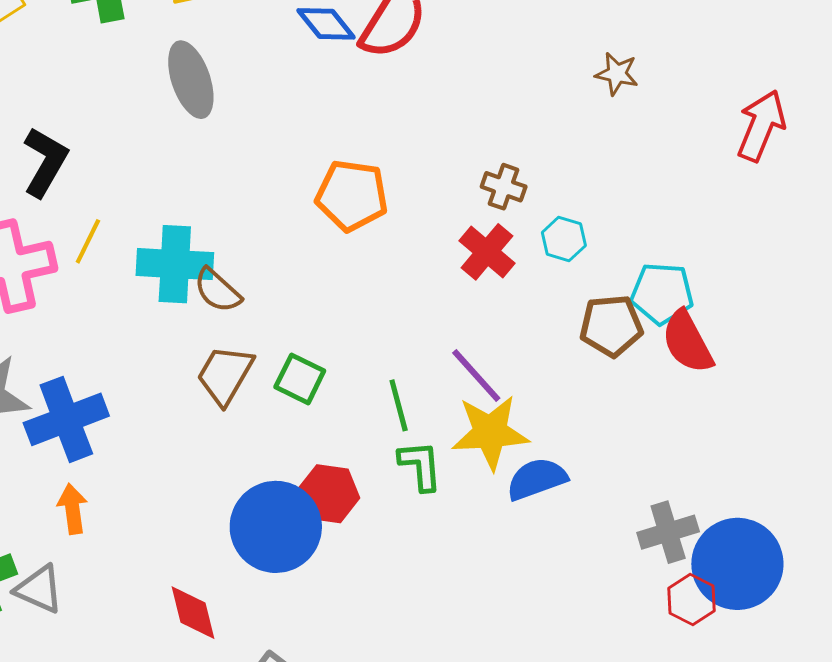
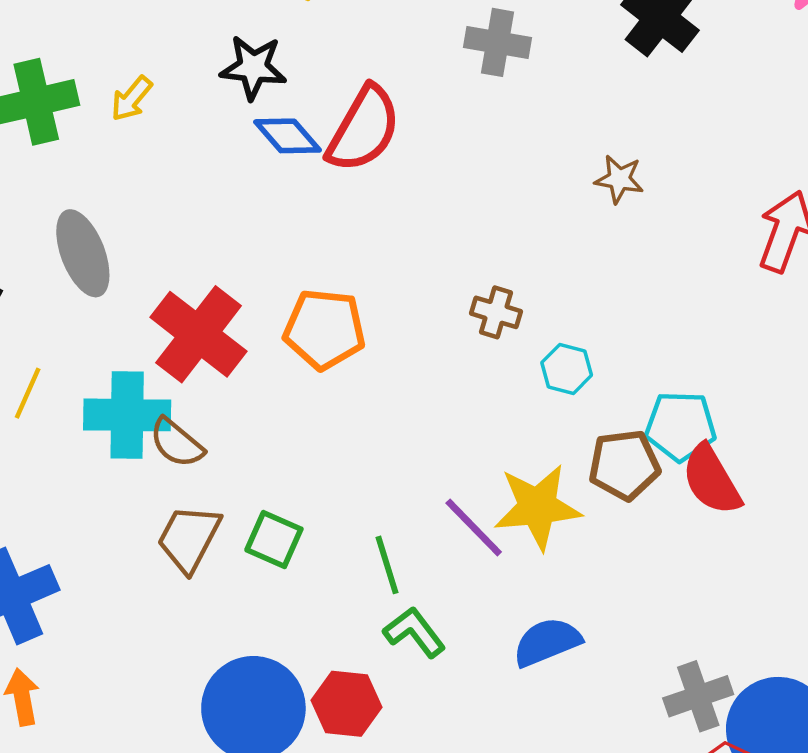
gray ellipse: (191, 80) -> (83, 253), moved
red cross: (487, 252) -> (199, 334), moved, size x1.5
yellow star: (490, 432) -> (538, 507), moved
green L-shape: (420, 466) -> (414, 632), turned -30
red hexagon: (329, 494) -> (347, 704), moved

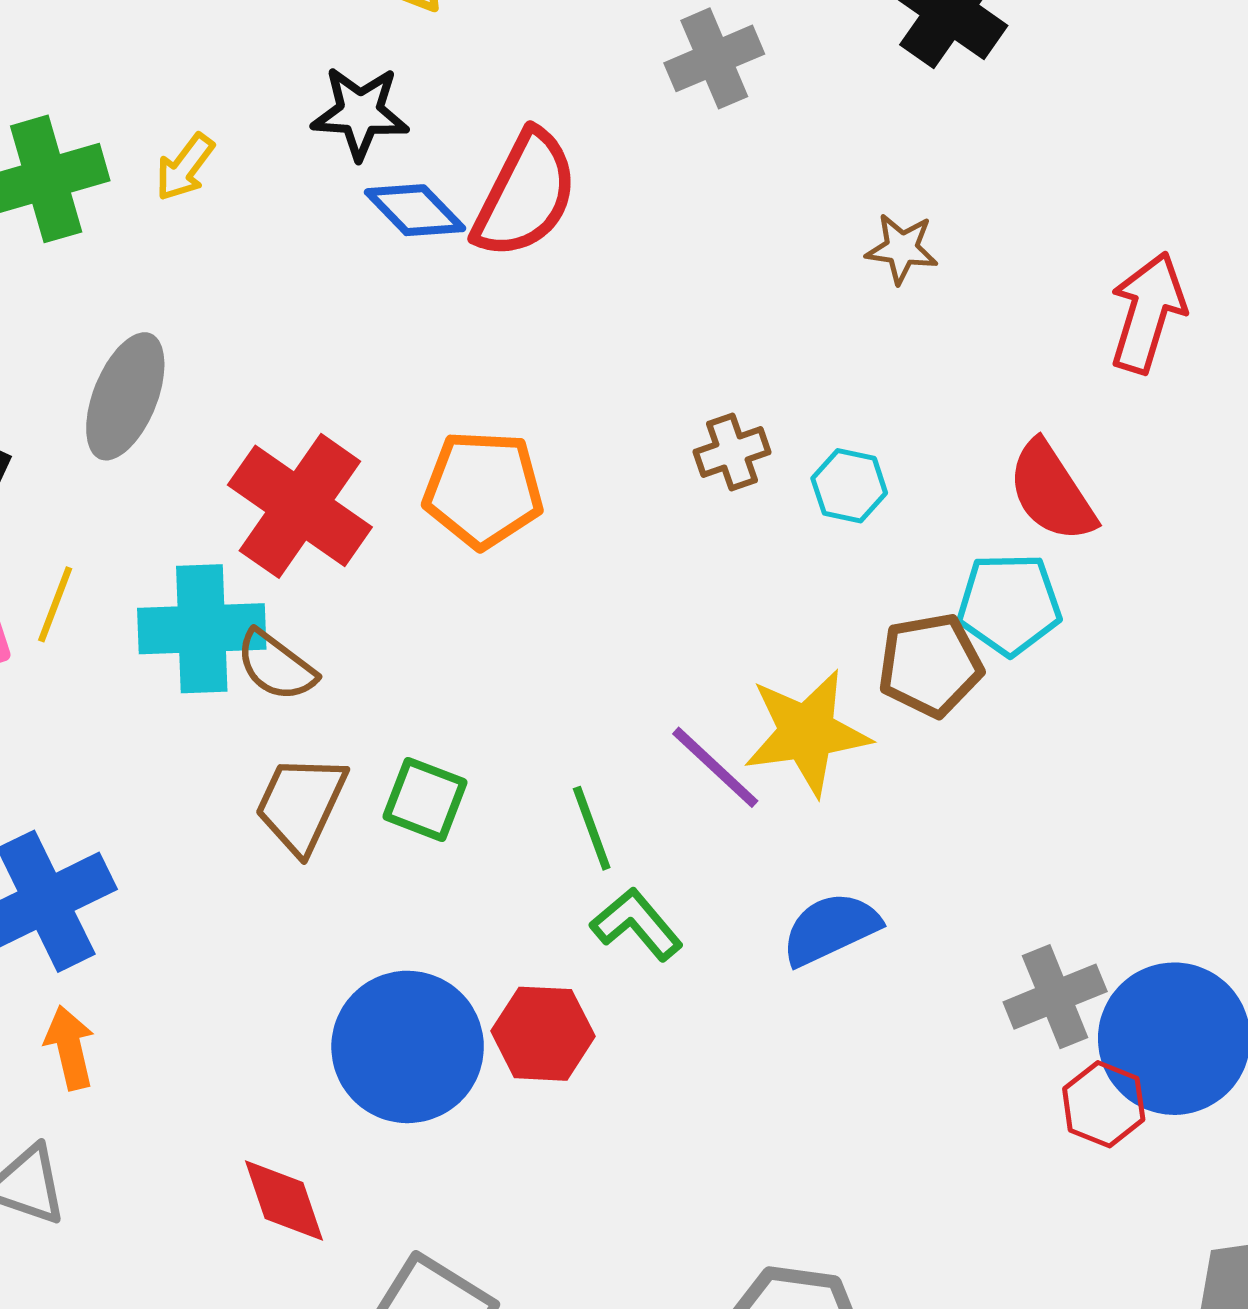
gray cross: (497, 42) -> (714, 58), turned -30
gray ellipse: (83, 253) -> (125, 396), turned 46
brown cross: (496, 312) -> (732, 452), turned -33
cyan hexagon: (567, 369) -> (849, 486), moved
red semicircle: (711, 480) -> (1051, 492), moved

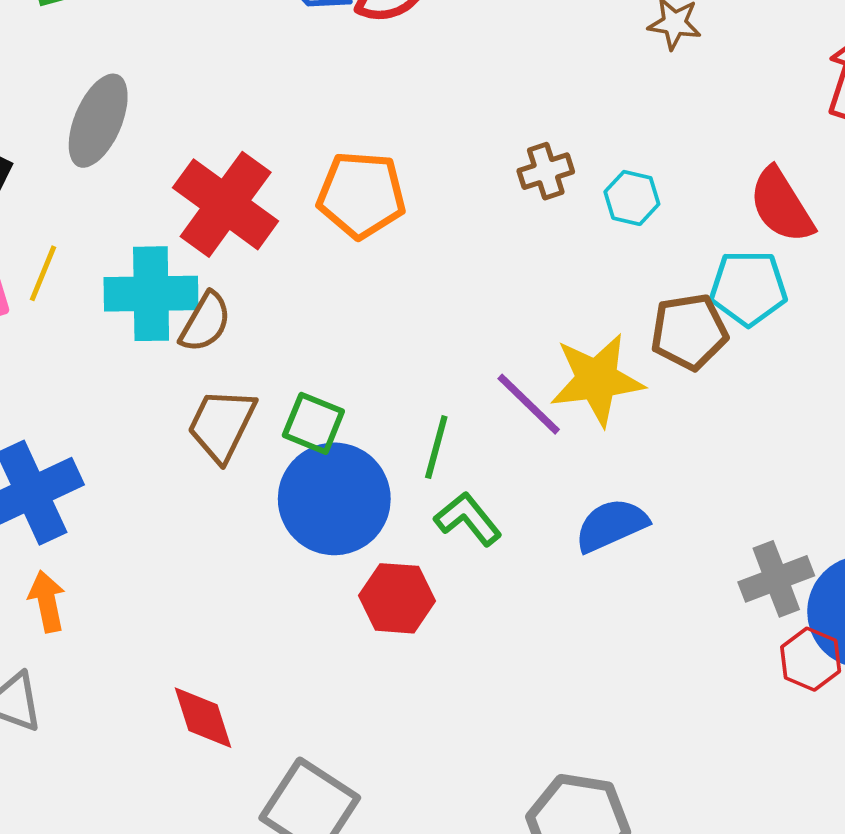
brown semicircle: (276, 666) -> (205, 322), turned -98
green line: (592, 828) -> (436, 447), turned 34
blue circle: (408, 1047) -> (334, 499), moved

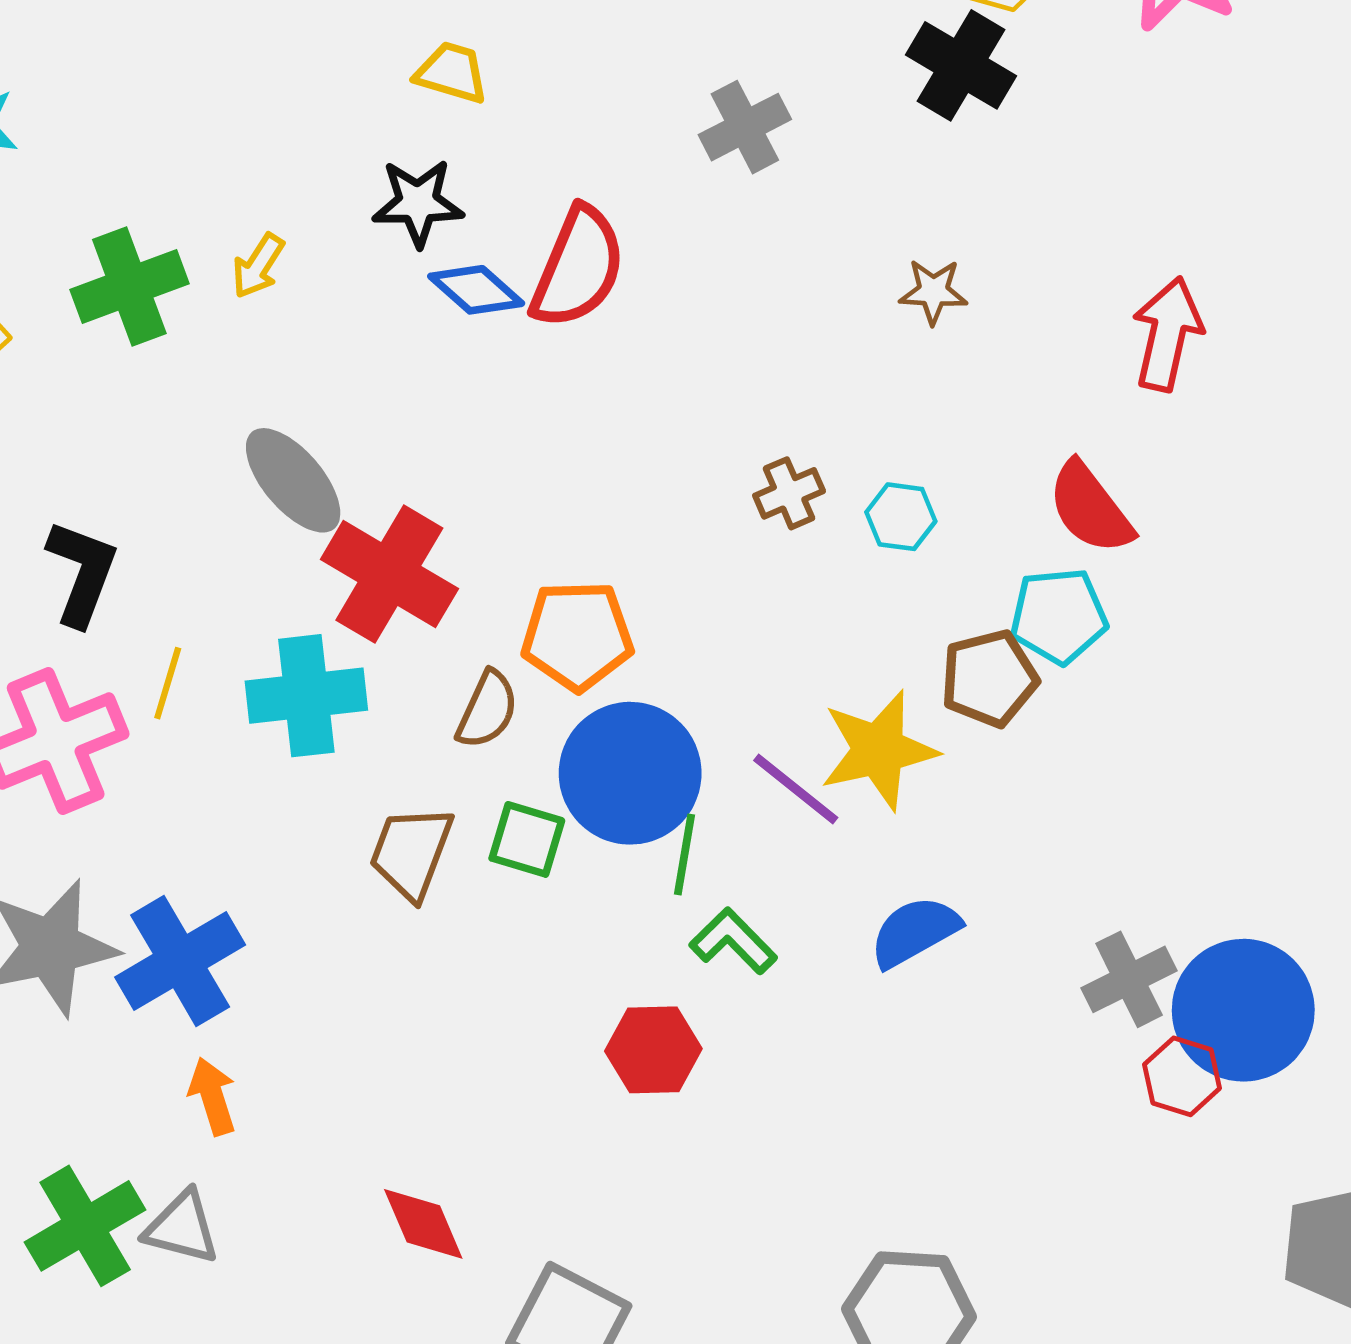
gray ellipse: (98, 121) -> (293, 480), moved, turned -58
orange pentagon: (361, 195) -> (577, 636), moved
brown semicircle: (205, 322) -> (487, 710), moved
blue circle: (334, 499) -> (630, 773), moved

